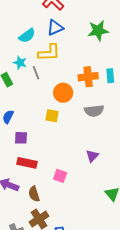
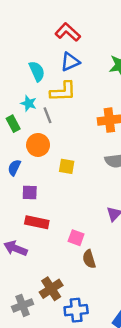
cyan semicircle: (27, 36) -> (37, 71), turned -78
orange circle: (63, 93) -> (38, 145), moved
brown semicircle: (34, 194) -> (89, 259), moved

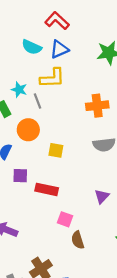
cyan semicircle: (37, 71) -> (32, 47), moved, turned 138
red rectangle: (37, 222) -> (47, 189), moved

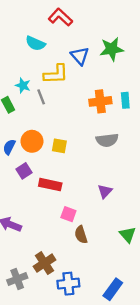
blue triangle: (59, 49) -> (80, 56), moved, turned -48
orange circle: (28, 130) -> (32, 141), moved
purple square: (20, 176) -> (24, 171), turned -35

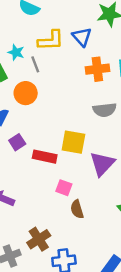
blue triangle: (80, 56) -> (82, 37), moved
orange circle: (32, 141) -> (26, 93), moved
yellow square: (59, 146) -> (73, 142), moved, size x1.5
purple triangle: (105, 191) -> (102, 164), size x1.6

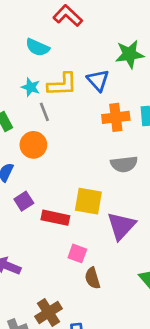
cyan star: (16, 52) -> (31, 87), moved

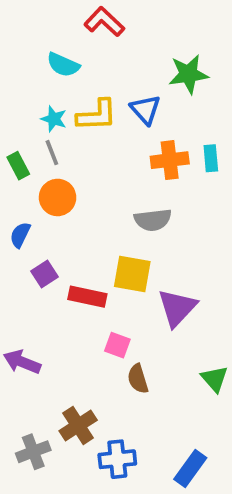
gray line: (44, 112) -> (52, 153), moved
gray semicircle: (124, 164) -> (153, 220), moved

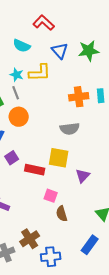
blue triangle: (145, 110) -> (60, 51), moved
purple triangle: (177, 308) -> (83, 176), size x0.7
blue rectangle: (190, 469) -> (90, 245), moved

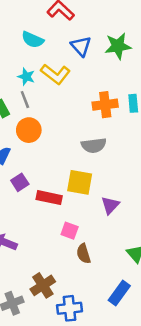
yellow L-shape: (40, 73) -> (56, 74), turned 40

